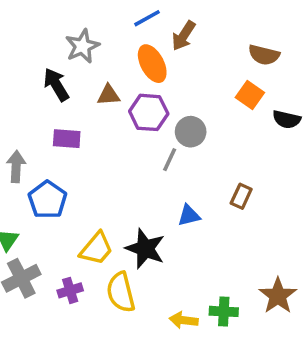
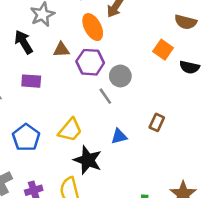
brown semicircle: (264, 55) -> (186, 22), moved
gray line: (170, 160) -> (105, 96), turned -60
blue pentagon: (47, 200) -> (26, 138), moved
yellow trapezoid: (96, 249) -> (70, 130), moved

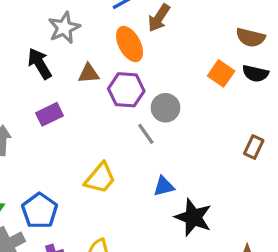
black semicircle: (189, 67) -> (255, 73), moved
purple rectangle: (31, 81) -> (49, 114), turned -30
brown rectangle: (157, 122) -> (254, 147), moved
blue pentagon: (26, 138) -> (40, 211), moved
black star: (88, 160) -> (193, 217), moved

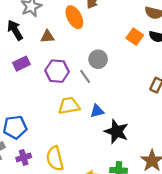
purple hexagon: (126, 90) -> (57, 71), moved
yellow trapezoid: (100, 178) -> (69, 106), moved, turned -140
blue pentagon: (40, 211) -> (15, 127), turned 30

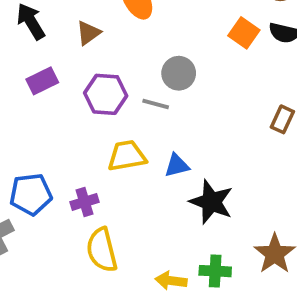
brown triangle: (47, 37) -> (88, 33), turned -32
gray line: (85, 77) -> (156, 104), turned -40
purple cross: (24, 157) -> (85, 202), moved

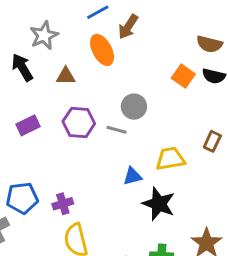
brown triangle: (88, 33) -> (66, 76), turned 36
purple rectangle: (42, 81) -> (28, 125), moved
yellow trapezoid: (127, 156) -> (170, 159), moved

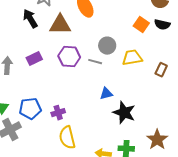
brown triangle: (66, 76) -> (60, 25), size x1.6
yellow trapezoid: (170, 159) -> (132, 58), moved

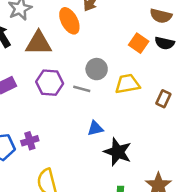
purple cross: (58, 113) -> (30, 141), moved

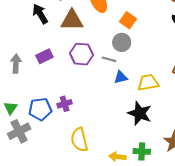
orange square: (139, 43) -> (128, 20), moved
yellow trapezoid: (127, 84) -> (148, 83), moved
blue triangle: (95, 128) -> (121, 77), moved

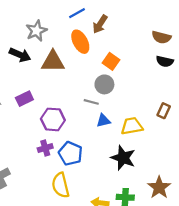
black arrow: (40, 14) -> (20, 55), turned 144
purple hexagon: (81, 54) -> (53, 119), moved
blue pentagon: (40, 109) -> (70, 153), moved, turned 30

